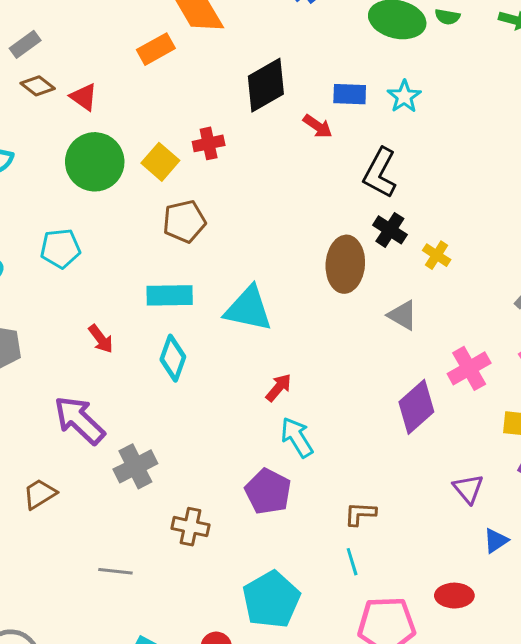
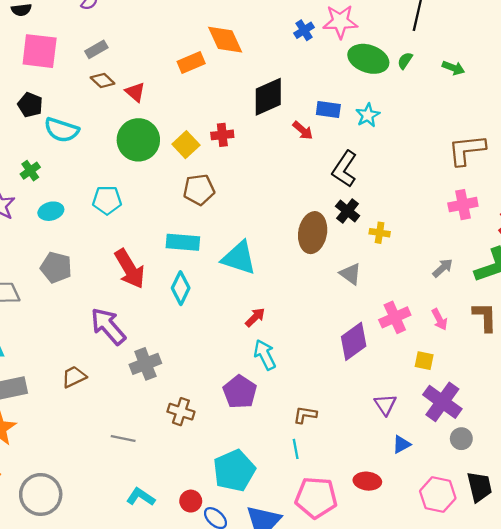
green semicircle: (447, 17) -> (405, 61), turned 108
yellow cross: (437, 255) -> (380, 233), turned -30
red arrow: (101, 339) -> (130, 269), size x1.8

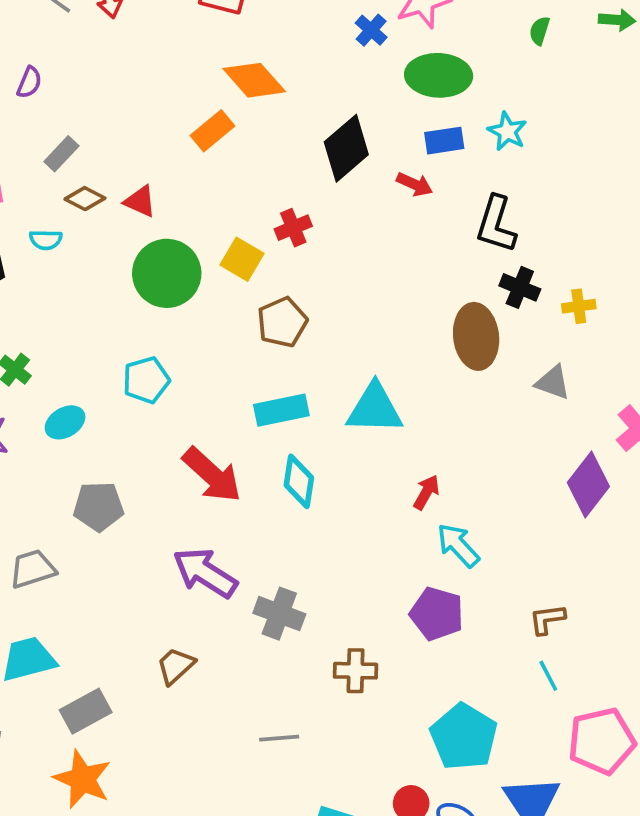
green ellipse: (368, 59) -> (439, 75), moved
cyan semicircle: (62, 130) -> (46, 240), moved, size x0.6
gray cross: (145, 364) -> (279, 614), turned -32

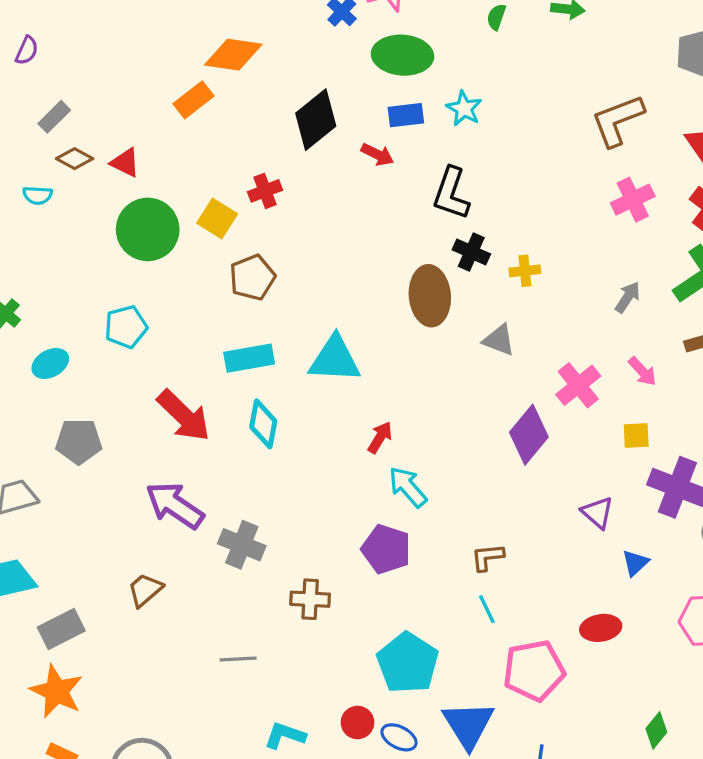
orange diamond: (254, 80) -> (233, 55), turned -42

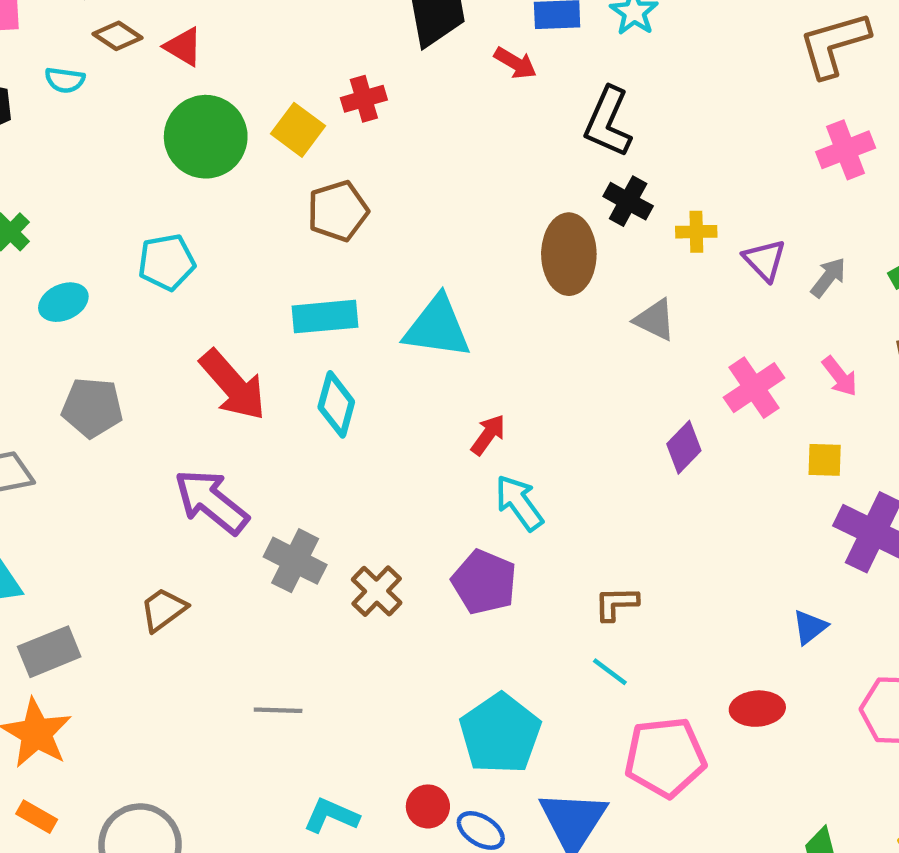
purple diamond: (529, 435) -> (684, 447), size x0.7
purple triangle: (598, 513) -> (765, 260), moved
brown cross: (310, 599) -> (377, 591), moved, turned 36
cyan line: (487, 609) -> (610, 672), turned -32

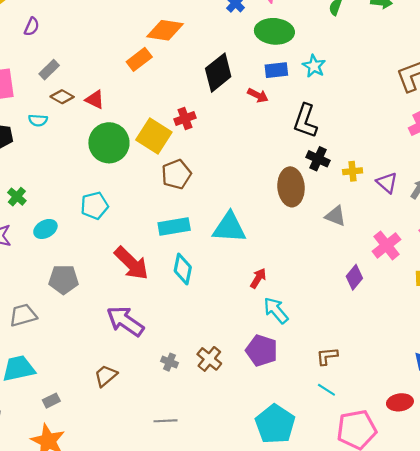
yellow square: (298, 130) -> (154, 136), size x1.4
gray cross: (295, 561) -> (170, 362), moved, size x0.6
gray rectangle: (49, 652) -> (51, 401), size x0.6

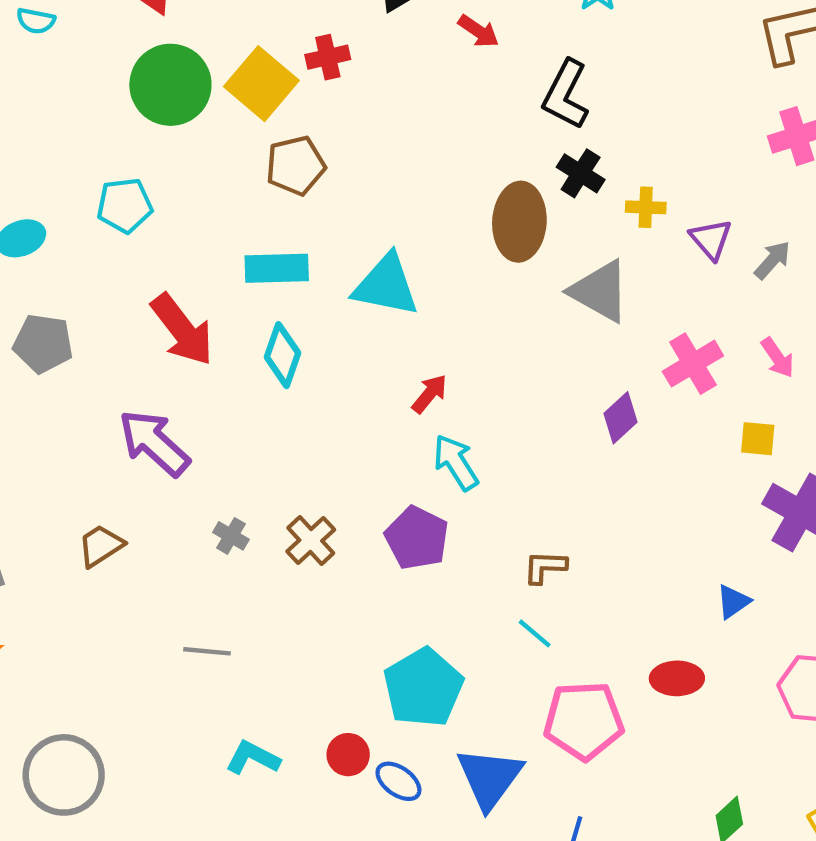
gray triangle: (335, 216) -> (600, 291), size x1.5

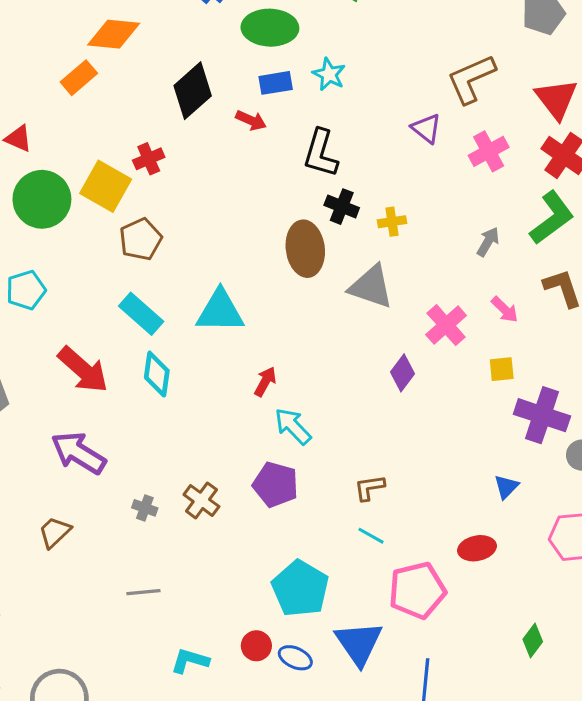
purple triangle: (711, 239) -> (426, 128), moved
cyan rectangle: (277, 268) -> (141, 314), turned 54

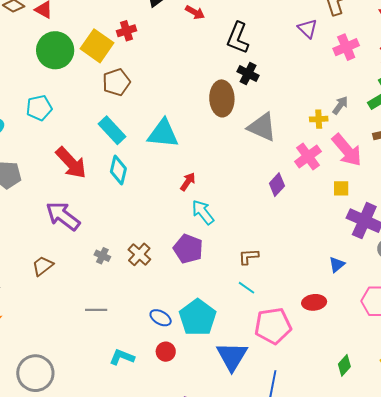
yellow cross: (392, 222) -> (319, 119), moved
pink arrow: (505, 310) -> (347, 150), size x1.8
blue ellipse: (295, 658) -> (161, 318), moved

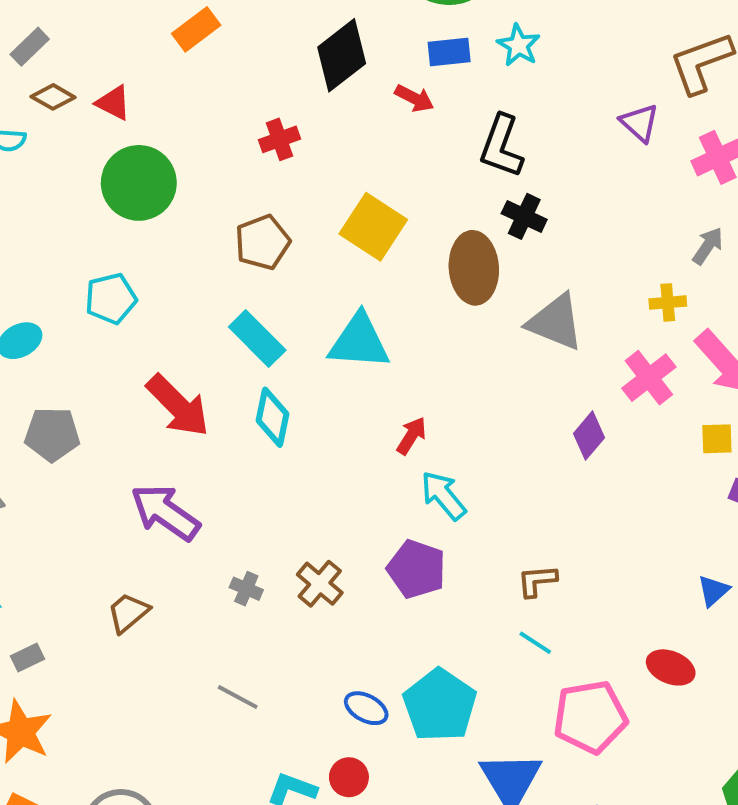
yellow square: (97, 46) -> (373, 227), moved
gray arrow: (340, 105) -> (708, 246), moved
red ellipse: (314, 302) -> (671, 667), turned 30
gray line: (96, 310) -> (238, 697), turned 30
red circle: (166, 352) -> (349, 777), moved

